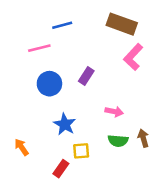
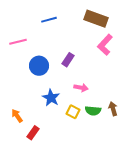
pink line: (39, 48) -> (18, 42), moved
pink arrow: (114, 112) -> (81, 88), moved
yellow square: (81, 151) -> (73, 112), moved, turned 32
red rectangle: (61, 169) -> (33, 133), moved

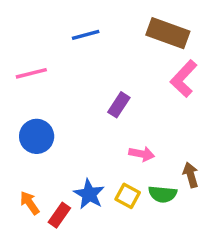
blue circle: (39, 66) -> (37, 136), moved
blue star: (51, 98) -> (89, 194), moved
brown arrow: (113, 109) -> (191, 175), moved
red rectangle: (33, 133) -> (59, 215), moved

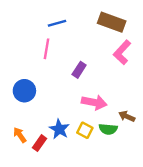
pink line: (31, 73) -> (46, 49), moved, turned -66
pink arrow: (142, 154) -> (94, 102), size x1.5
brown arrow: (191, 175) -> (127, 116), turned -49

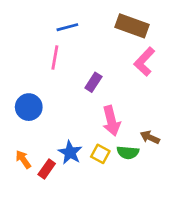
pink arrow: (94, 102) -> (111, 121), turned 65

